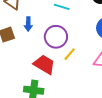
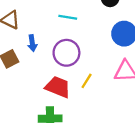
yellow line: (70, 54) -> (87, 81), moved

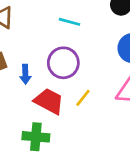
blue arrow: (32, 43) -> (25, 74), moved

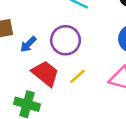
blue arrow: (25, 74) -> (28, 44), turned 36

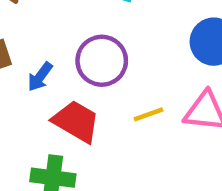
yellow line: (78, 76) -> (149, 114), moved, turned 30

